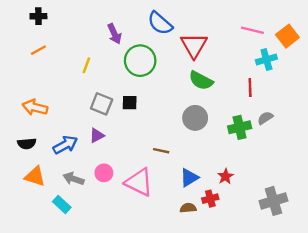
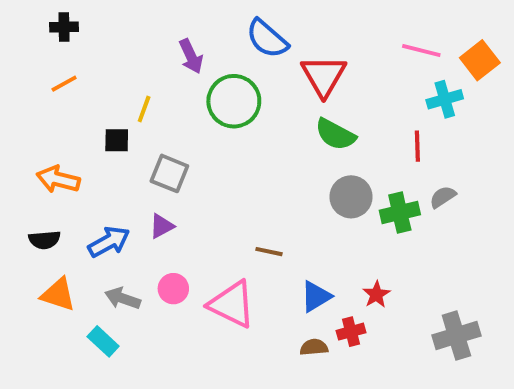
black square: (130, 103) -> (117, 140), moved
gray circle: (195, 118) -> (351, 197), moved

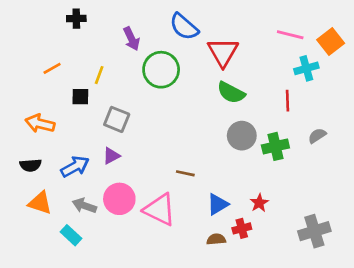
black cross: (64, 27) -> (76, 19), moved
orange line: (64, 84) -> (52, 68), moved
gray semicircle: (443, 197) -> (317, 136), moved
pink circle: (173, 289) -> (119, 199), size x1.5

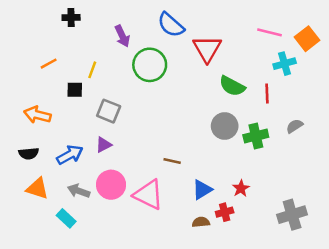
green semicircle: (231, 93) -> (232, 86), moved

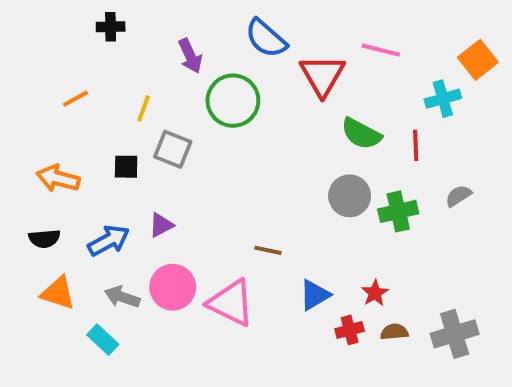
pink line: (270, 32) -> (381, 50), moved
black square: (75, 90) -> (126, 167), moved
gray square: (109, 111) -> (173, 149), moved
brown semicircle: (201, 222) -> (394, 332), moved

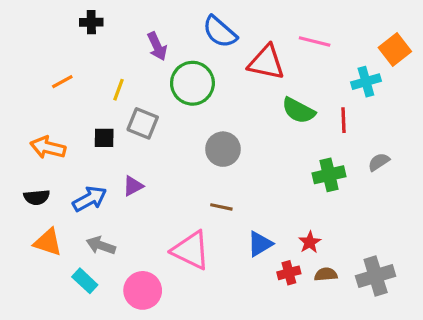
red triangle: (322, 75) -> (266, 62), turned -48
gray circle: (350, 196) -> (223, 149), moved
pink circle: (173, 287) -> (143, 290), moved

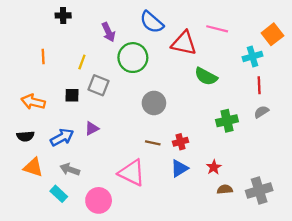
orange line: (62, 82) -> (43, 56), turned -64
red line: (343, 120) -> (259, 85), moved
red cross: (289, 273) -> (181, 142), moved

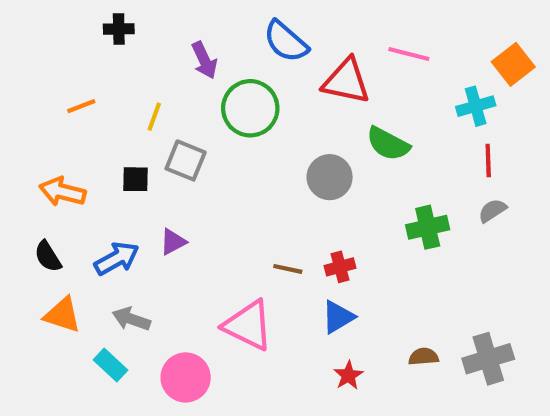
orange line: (43, 56) -> (81, 106), turned 72
gray circle: (154, 103) -> (330, 177), moved
black semicircle: (25, 136) -> (48, 256), turned 63
red star: (214, 167) -> (348, 375), moved

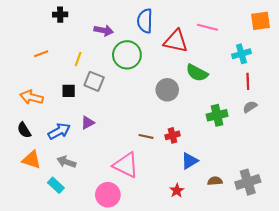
blue semicircle: (286, 41) -> (145, 21), turned 50
purple arrow: (204, 60) -> (104, 30), turned -54
orange square: (513, 64) -> (261, 21), moved, turned 30
blue triangle: (338, 317) -> (189, 161), moved
pink circle: (186, 377) -> (108, 195), moved

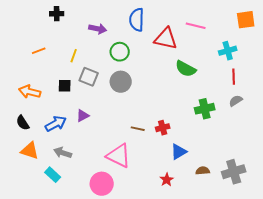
green circle: (127, 55) -> (120, 52), size x0.7
gray circle: (167, 90) -> (121, 82), moved

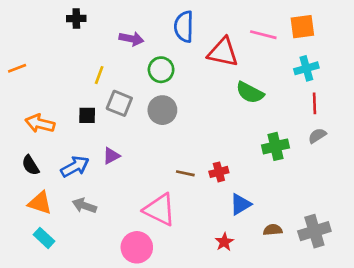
orange square: (246, 20) -> (302, 27), moved
orange line: (39, 51) -> (17, 68), moved
cyan rectangle: (53, 175) -> (44, 238), moved

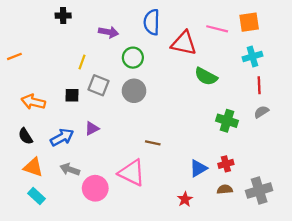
green cross: (275, 146) -> (227, 121), turned 30
red cross: (219, 172) -> (226, 164), moved
pink circle: (137, 247) -> (95, 188), moved

